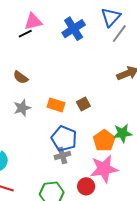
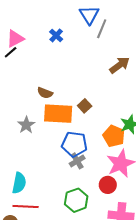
blue cross: (74, 29) -> (56, 35), size x0.6
brown semicircle: (21, 77) -> (45, 93), moved
orange rectangle: (56, 105) -> (58, 114), size x1.6

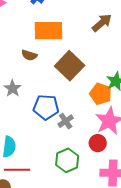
brown square: (85, 106) -> (70, 66), size x2.0
orange rectangle: (58, 114) -> (48, 31), moved
blue pentagon: (74, 144) -> (46, 107), moved

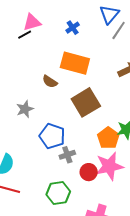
red circle: (98, 143) -> (89, 172), moved

